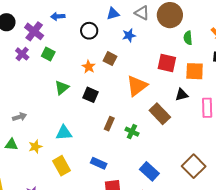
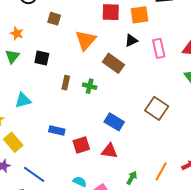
orange star: (89, 67) -> (17, 33), moved
blue rectangle: (99, 163) -> (57, 131), moved
yellow rectangle: (61, 166) -> (13, 142), moved

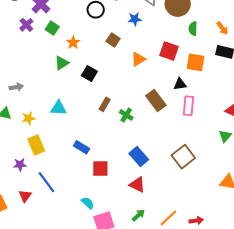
orange triangle: (86, 40) -> (138, 59), moved, size x0.7
pink rectangle: (159, 48) -> (189, 106), moved
red triangle: (109, 151) -> (137, 185), moved

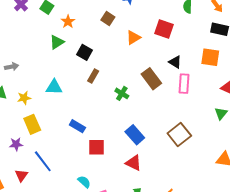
orange square: (196, 62) -> (210, 57), moved
black triangle: (180, 84) -> (175, 62), turned 40
brown rectangle: (105, 104) -> (93, 76), moved

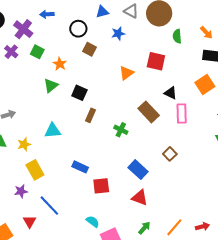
brown square: (108, 18) -> (89, 49), moved
orange square: (210, 57) -> (205, 85), turned -36
brown square: (179, 134) -> (170, 154), moved, size x0.6

